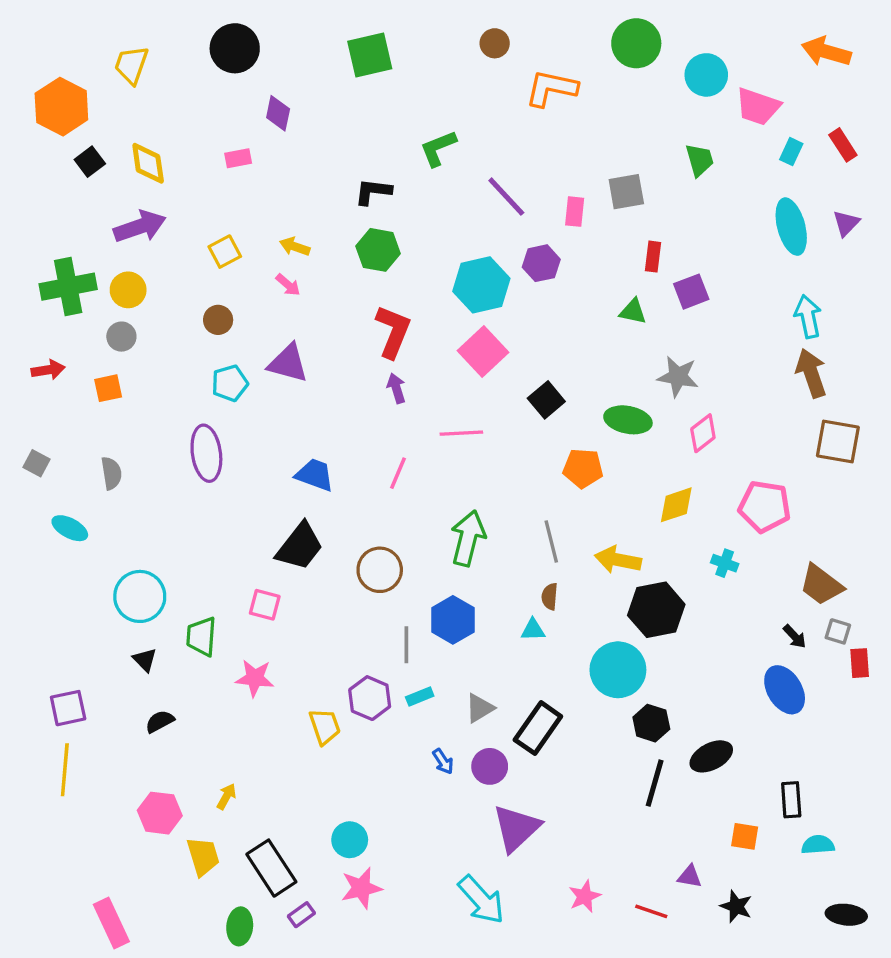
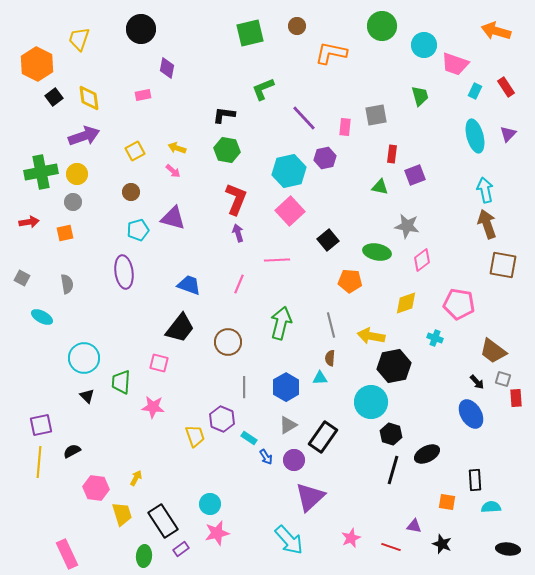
green square: (370, 55) -> (250, 33), moved
blue hexagon: (453, 620) -> (286, 387), moved
cyan rectangle: (420, 696) -> (249, 438), moved, turned 56
black semicircle: (160, 721) -> (72, 451), moved

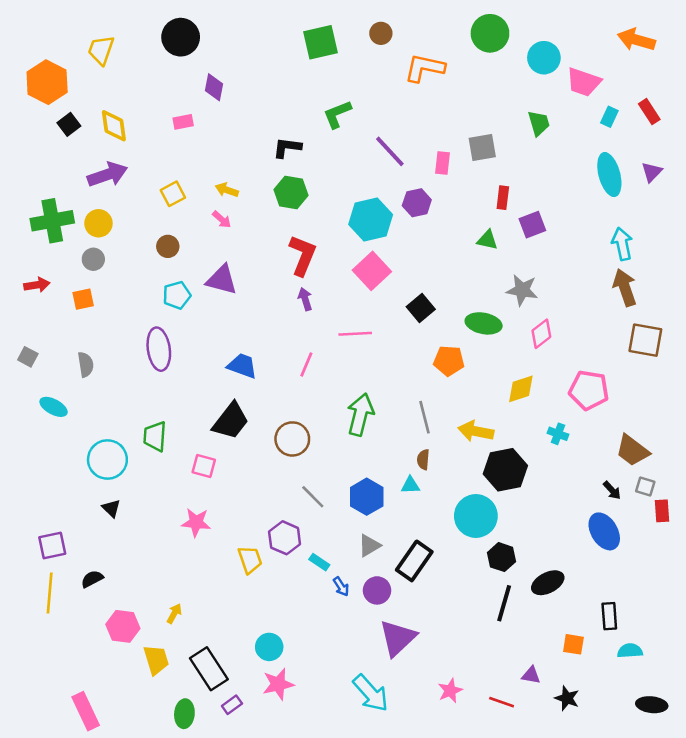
green trapezoid: (121, 382) -> (155, 436), moved
gray line: (244, 387) -> (313, 497), turned -45

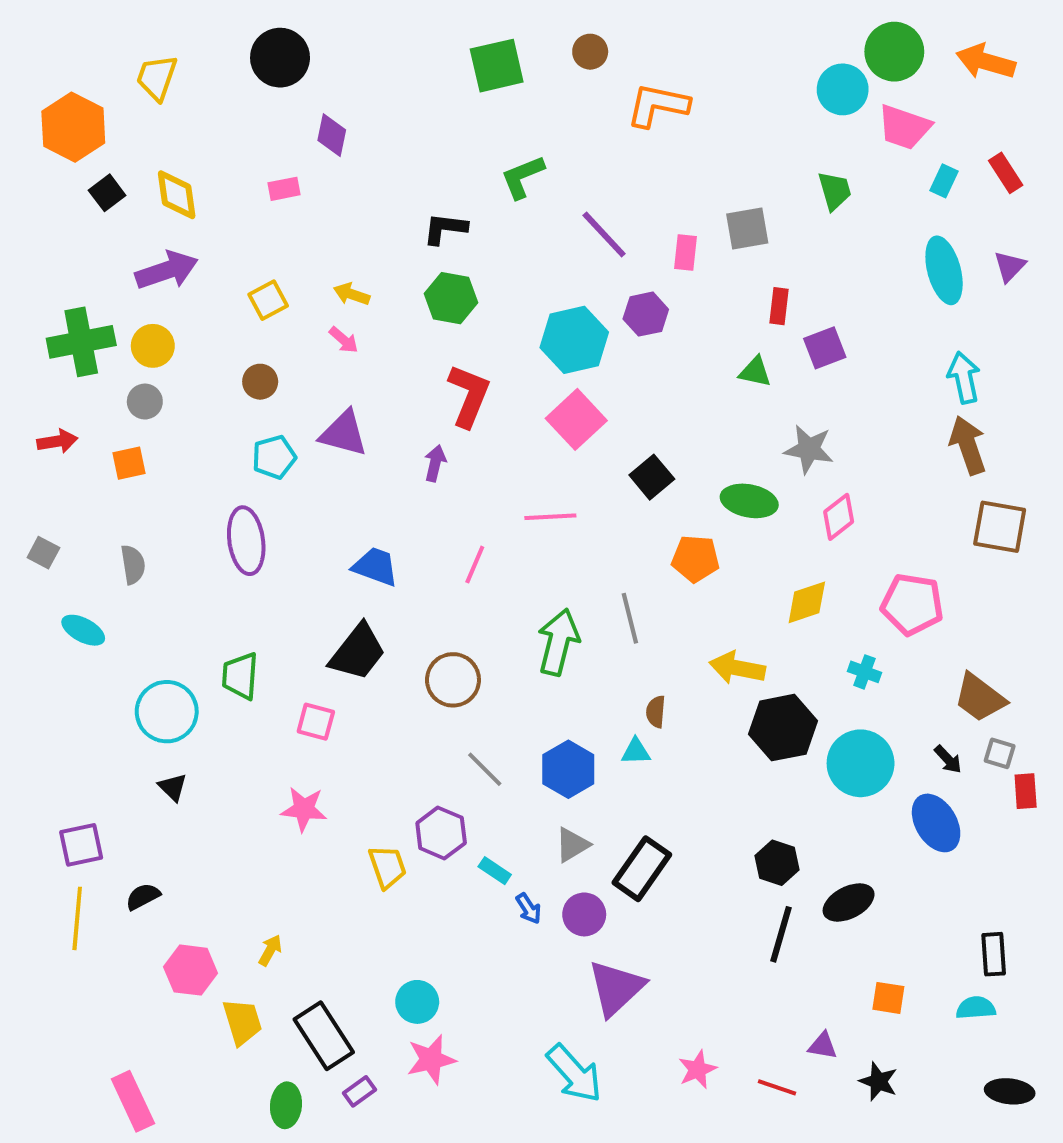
green circle: (490, 33) -> (894, 52), moved
purple arrow: (305, 299) -> (435, 463), moved, turned 30
gray line: (425, 417) -> (630, 618), moved
cyan circle: (476, 516) -> (861, 763), moved
black rectangle: (609, 616) -> (994, 954), moved

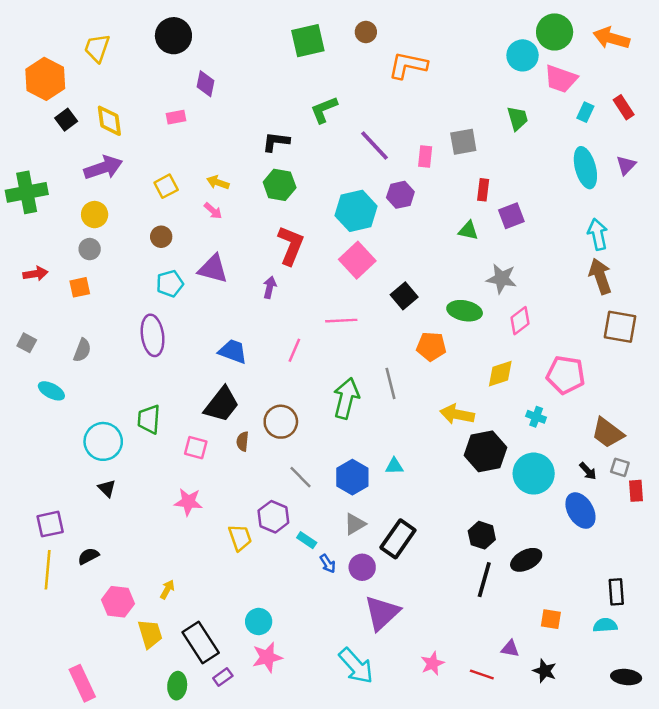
green cross: (81, 342) -> (27, 192), moved
gray semicircle: (133, 565) -> (82, 350), turned 30
brown semicircle: (656, 712) -> (243, 441), moved

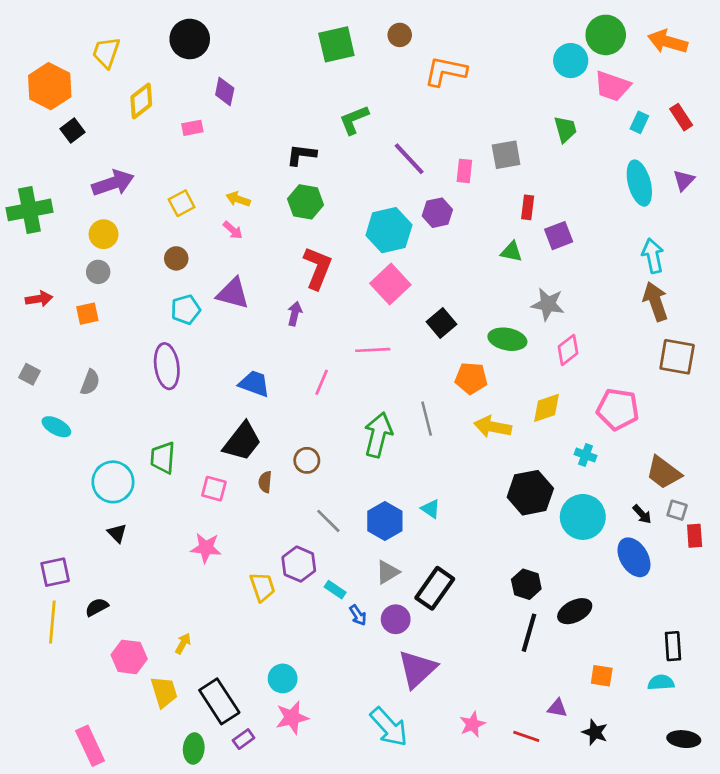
yellow diamond: (109, 121) -> (141, 101), moved, turned 60
yellow arrow: (457, 414) -> (493, 427), moved
brown circle: (281, 422) -> (307, 460), size x0.7
cyan triangle: (394, 466) -> (431, 509), turned 36

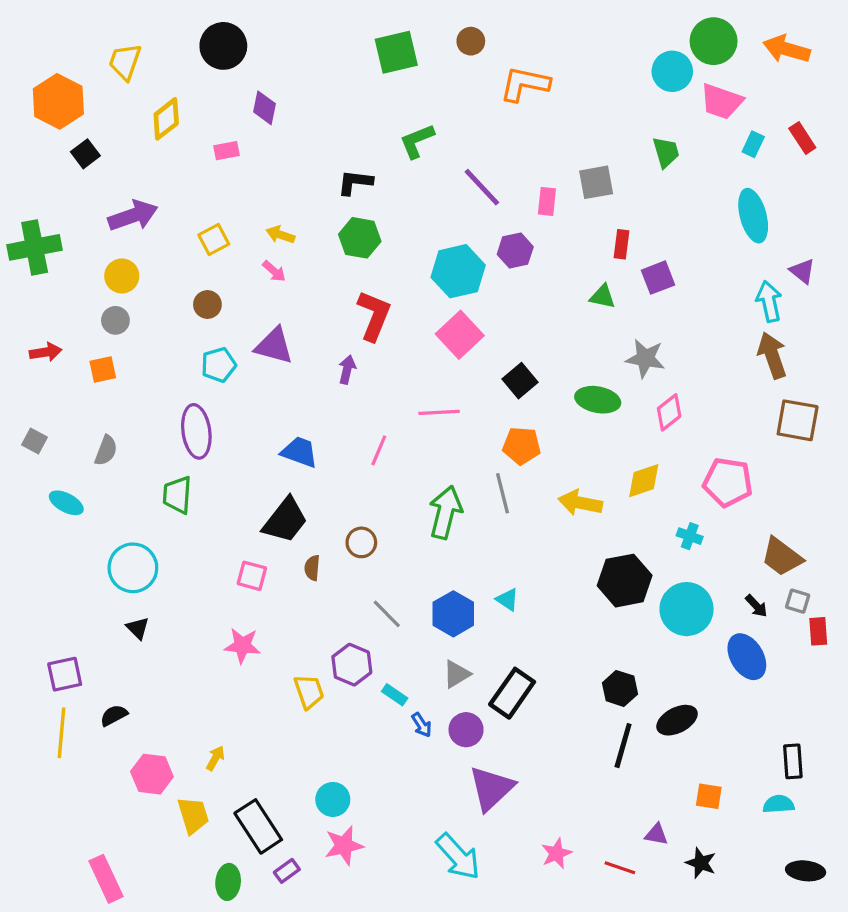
purple triangle: (684, 180) -> (802, 271), moved, turned -35
orange pentagon: (471, 378) -> (522, 446), moved
green trapezoid: (163, 458) -> (177, 495), moved

